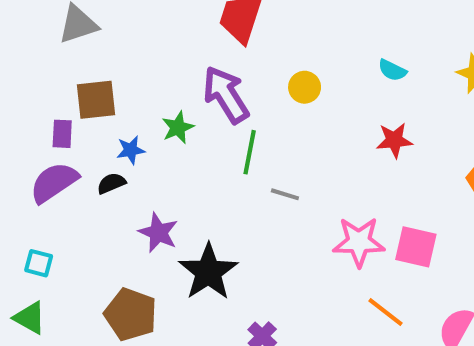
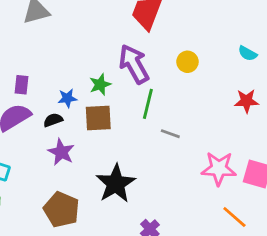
brown square: (96, 100) -> (98, 118), moved
purple star: (158, 233) -> (61, 152), moved

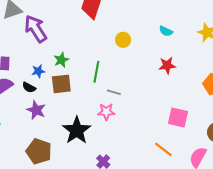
purple arrow: (134, 64) -> (36, 29), moved
black semicircle: (53, 120) -> (29, 87), turned -128
pink star: (219, 169) -> (106, 112), moved, size x0.7

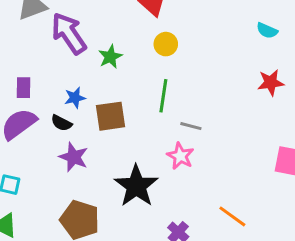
yellow circle: (123, 40) -> (166, 44), moved
green star: (61, 60) -> (110, 57), moved
pink star: (106, 112) -> (180, 156), turned 30
orange line: (163, 149) -> (232, 216), moved

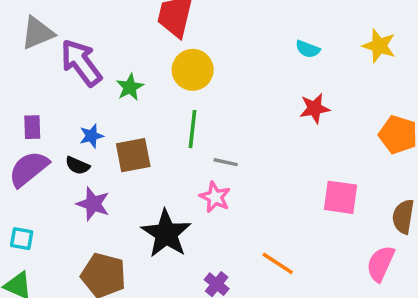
yellow circle: (166, 44) -> (193, 70), size x1.5

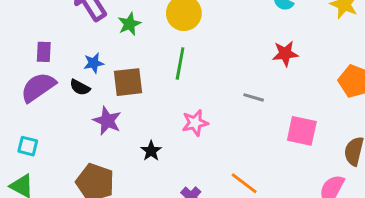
gray line: (226, 162) -> (254, 97), moved
pink star: (215, 197) -> (195, 123), turned 30
purple star: (93, 204) -> (107, 121), moved
black star: (166, 234) -> (151, 151), size x0.5

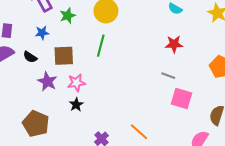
blue star: (94, 63) -> (42, 33), moved
gray line: (254, 97) -> (168, 76), moved
pink star: (195, 123) -> (76, 83), moved

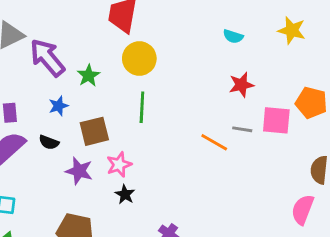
pink square: (182, 98) -> (276, 120), moved
orange line: (139, 132) -> (214, 142), moved

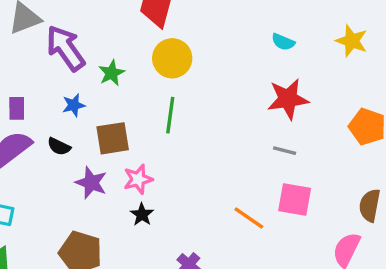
red star: (241, 85) -> (288, 99), size x1.4
pink square: (276, 120) -> (295, 199), moved
orange line: (214, 142) -> (249, 218), moved

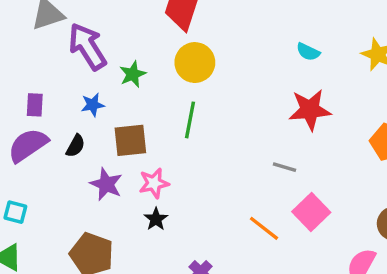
black semicircle: (59, 147) -> (75, 146), turned -90
gray line: (285, 151) -> (285, 167), moved
pink square: (295, 199) -> (311, 212), turned 33

